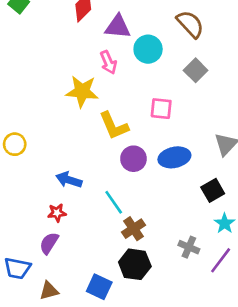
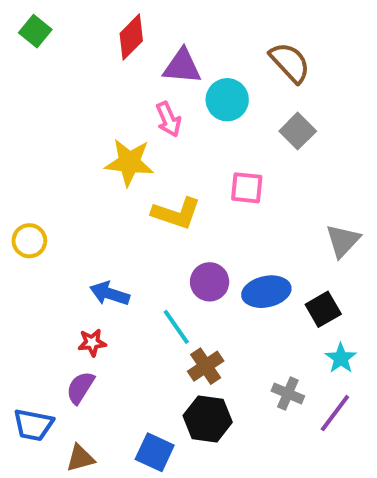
yellow L-shape: (114, 126) -> (176, 213), turned -48
blue ellipse: (174, 157) -> (266, 292), moved
purple circle: (133, 159) -> (210, 282), moved

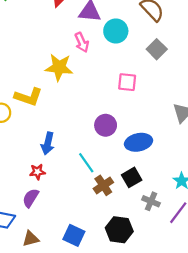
yellow L-shape: (176, 213) -> (28, 97), moved
purple circle: (210, 282) -> (106, 125), moved
blue arrow: (110, 294) -> (48, 143), turned -95
black square: (323, 309) -> (132, 177), moved
black hexagon: (208, 419) -> (119, 230), moved

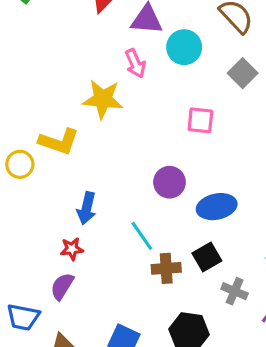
brown cross: (103, 185) -> (166, 268), turned 30

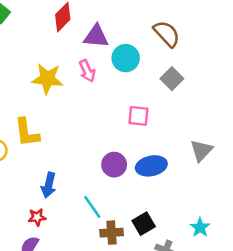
yellow star: (103, 99) -> (47, 79), moved
yellow L-shape: (59, 142) -> (27, 133), turned 64
blue ellipse: (217, 207) -> (151, 166), moved

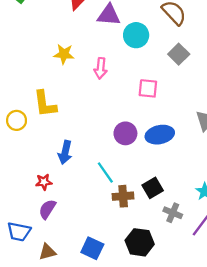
pink arrow: (87, 71) -> (101, 68), moved, turned 30
yellow star: (47, 79) -> (64, 54), size x0.7
red star: (37, 217) -> (44, 182), moved

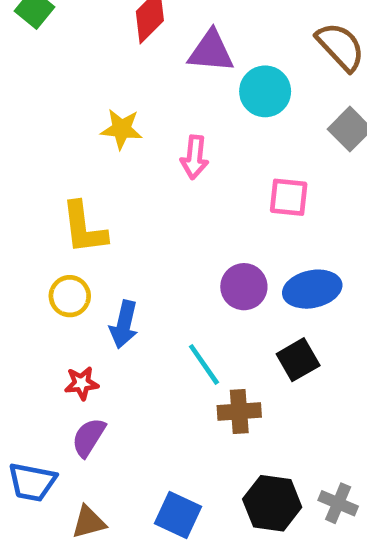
yellow circle: (17, 120) -> (70, 296), moved
black square: (153, 188) -> (298, 360), moved
gray cross: (173, 213) -> (338, 503), moved

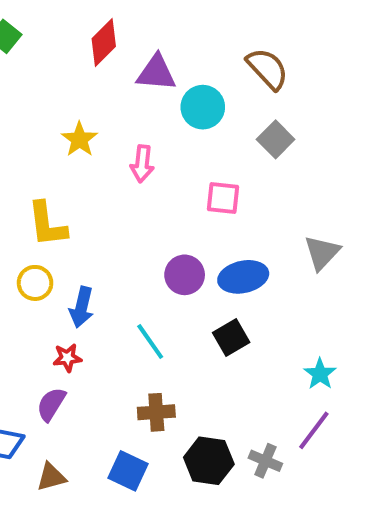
yellow star: (122, 129) -> (79, 139), turned 30
red star: (82, 383) -> (67, 358), moved
brown cross: (239, 411) -> (156, 412), moved

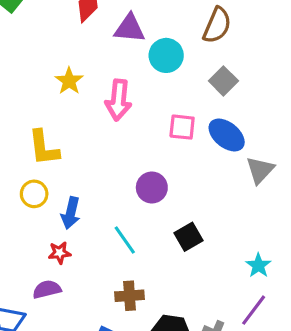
brown semicircle: (267, 69) -> (217, 25), turned 66
pink arrow: (142, 164) -> (118, 100), size x1.4
blue ellipse: (243, 277) -> (227, 135), moved, turned 51
purple semicircle: (51, 404) -> (47, 289), turned 44

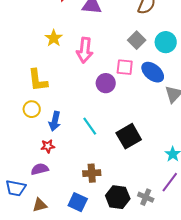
cyan circle: (166, 55) -> (166, 42), moved
gray square: (223, 81) -> (137, 40), moved
purple circle: (152, 188) -> (106, 83), moved
black square: (188, 237) -> (129, 136), size x1.4
cyan line: (125, 240) -> (90, 126), moved

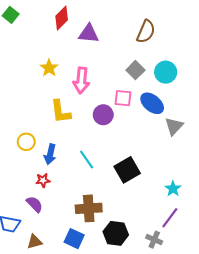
yellow L-shape: (38, 80) -> (61, 112), moved
purple semicircle: (40, 169) -> (35, 204), turned 60
brown cross: (92, 173) -> (89, 208), size x1.4
gray cross: (146, 197) -> (154, 240), moved

